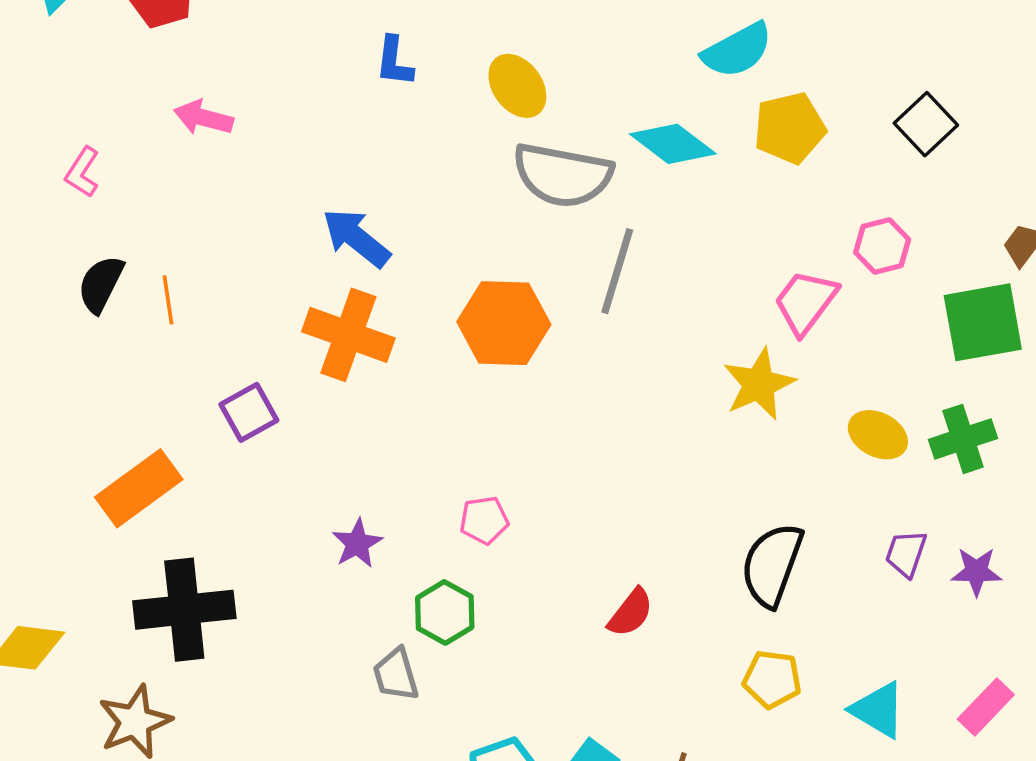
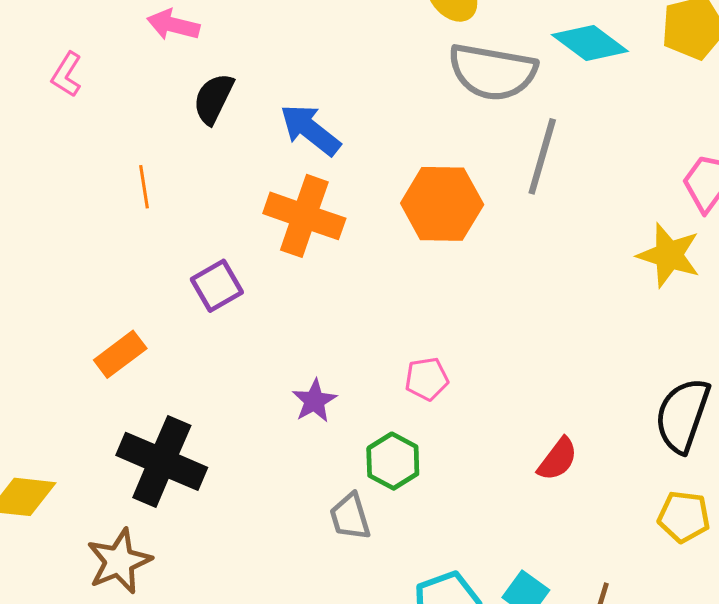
black semicircle: (101, 284) -> (213, 99), moved
yellow star: (759, 384) -> (669, 255), turned -30
orange rectangle: (139, 488) -> (120, 354), size x0.7
black cross: (184, 610) -> (162, 461), turned 30

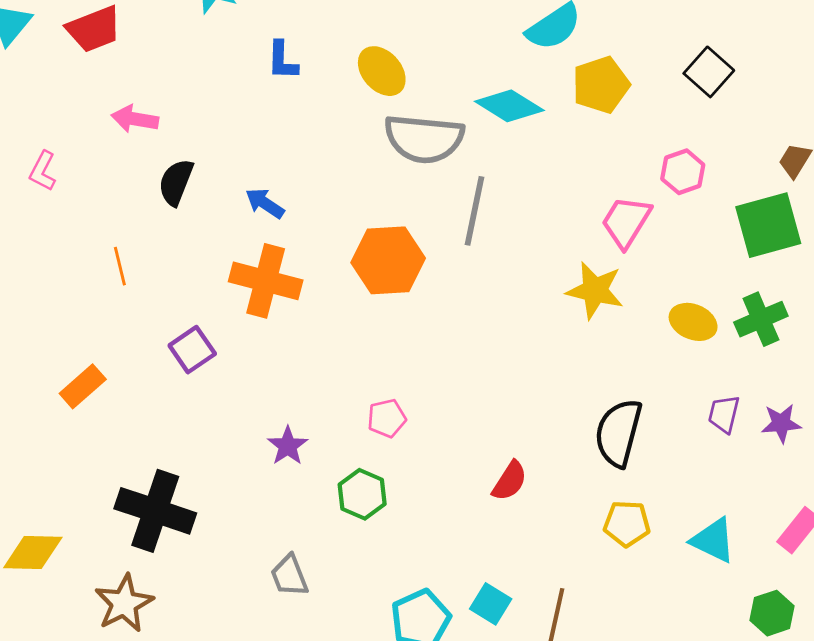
blue arrow: (310, 130) -> (265, 203), size x0.7
orange rectangle: (120, 354) -> (83, 386), moved
gray trapezoid: (350, 517) -> (289, 576), moved

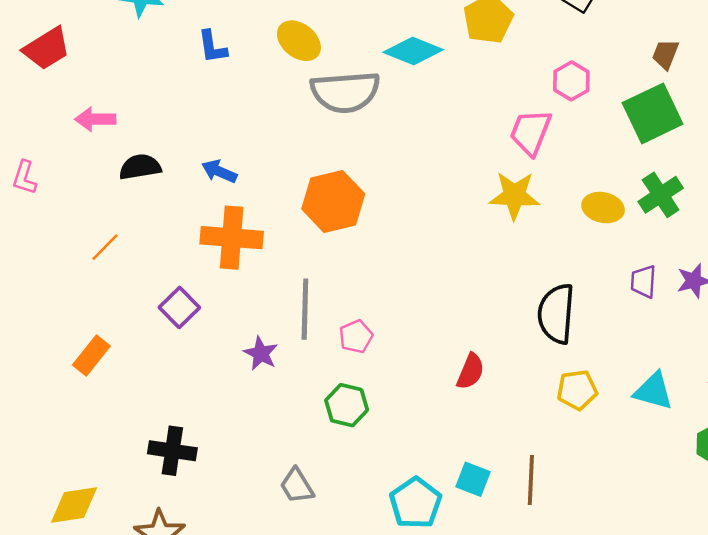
black semicircle: (176, 182) -> (140, 167), turned 69
gray line: (474, 211) -> (305, 309), moved
orange line: (120, 266) -> (105, 247), turned 68
purple star: (288, 446) -> (261, 353), moved
black cross: (155, 511) -> (172, 451), size x0.7

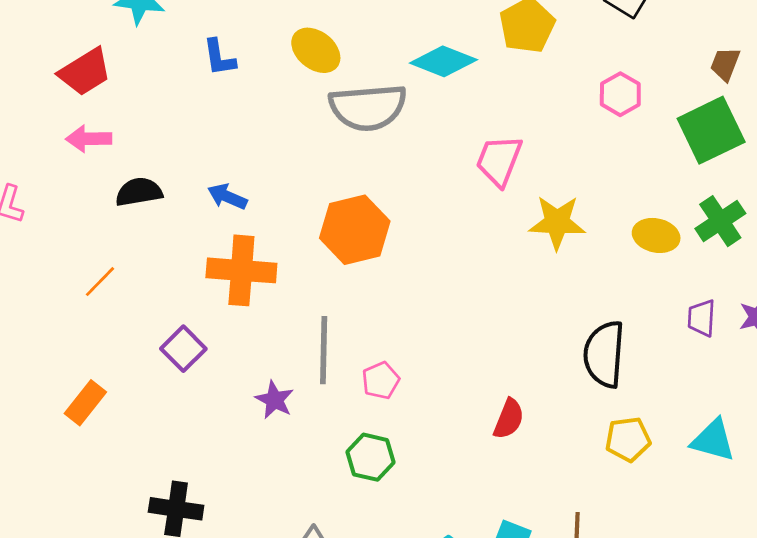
red trapezoid: (47, 49) -> (85, 72), moved
pink trapezoid: (531, 132) -> (499, 161), moved

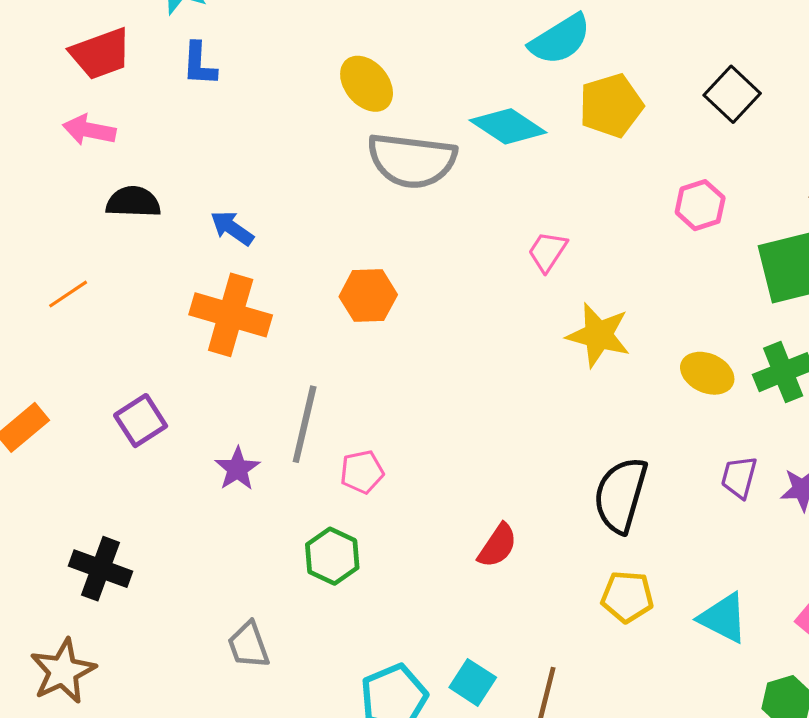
blue L-shape: (219, 58) -> (199, 64), moved
pink trapezoid: (499, 161) -> (547, 252), size x0.7
orange hexagon: (355, 230) -> (368, 296), size x0.7
purple square: (183, 349) -> (141, 421), moved

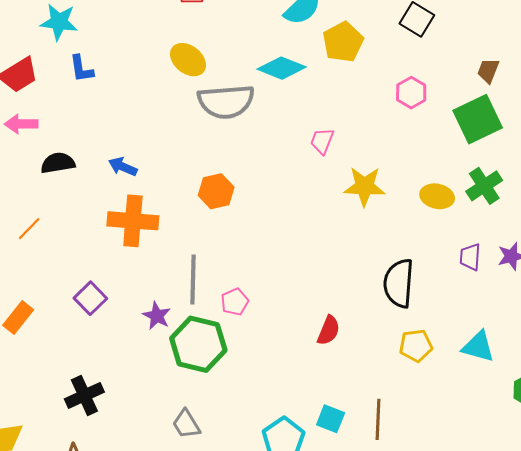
green hexagon: (332, 556) -> (198, 344), moved, size x1.6
black cross: (101, 569) -> (84, 395), turned -33

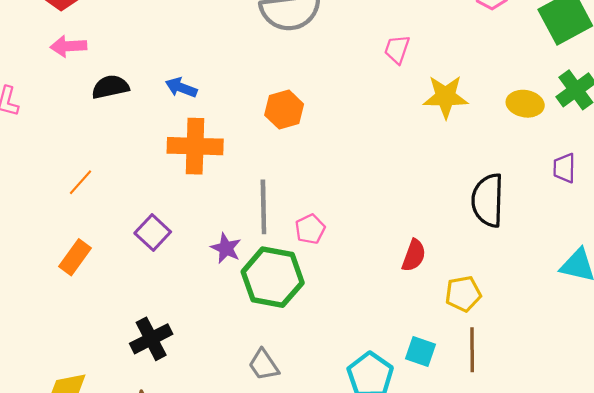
orange line: (29, 229) -> (80, 182), moved
yellow pentagon: (416, 346) -> (463, 294), moved

